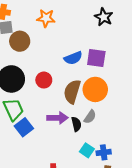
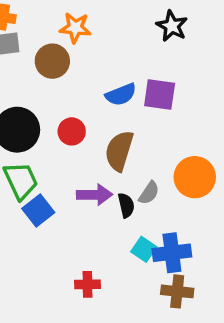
brown circle: (20, 41) -> (52, 61), moved
orange circle: (95, 89) -> (195, 177), moved
blue cross: (104, 152) -> (172, 253), size x1.5

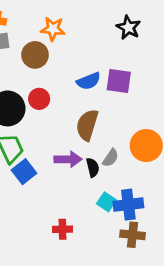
red circle: (72, 131) -> (39, 99), moved

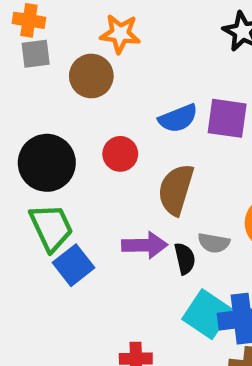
red circle: (39, 99) -> (120, 154), moved
gray semicircle: (111, 158) -> (214, 243), turned 66
cyan square: (106, 202) -> (207, 314), size x1.5

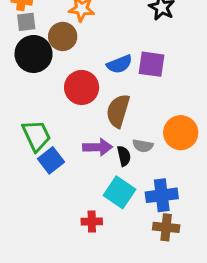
red circle: (120, 154) -> (82, 87), size x1.5
black circle: (47, 163) -> (34, 54), moved
cyan square: (207, 314) -> (119, 192), moved

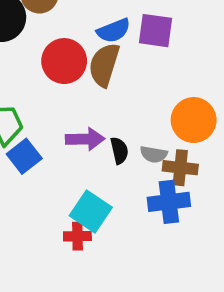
brown semicircle: (118, 111) -> (104, 65), moved
gray semicircle: (143, 146) -> (154, 154), moved
cyan square: (119, 192) -> (91, 211), moved
brown cross: (166, 227) -> (180, 168), moved

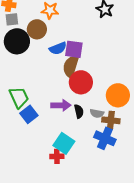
blue semicircle: (114, 31) -> (58, 48), moved
purple square: (156, 31) -> (74, 49), moved
red circle: (64, 61) -> (81, 82), moved
blue cross: (169, 202) -> (105, 138), turned 30

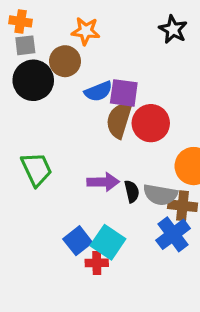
red circle: (81, 82) -> (151, 123), moved
gray semicircle: (97, 113) -> (160, 195), size x1.5
blue square: (29, 114) -> (78, 241), moved
blue cross: (105, 138) -> (173, 234), turned 30

